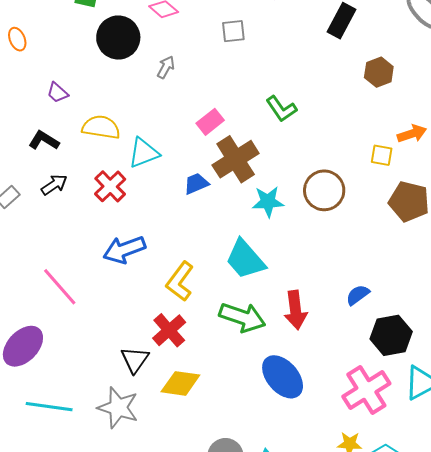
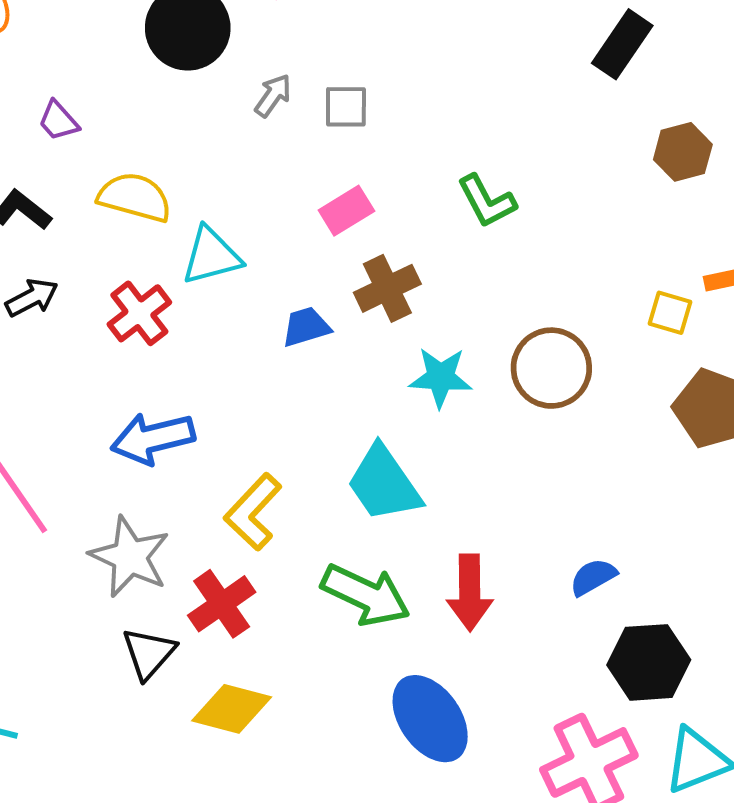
gray square: (233, 31) -> (346, 107), moved
brown cross: (236, 159) -> (387, 288), size x0.7
gray star: (118, 408) -> (130, 557), moved

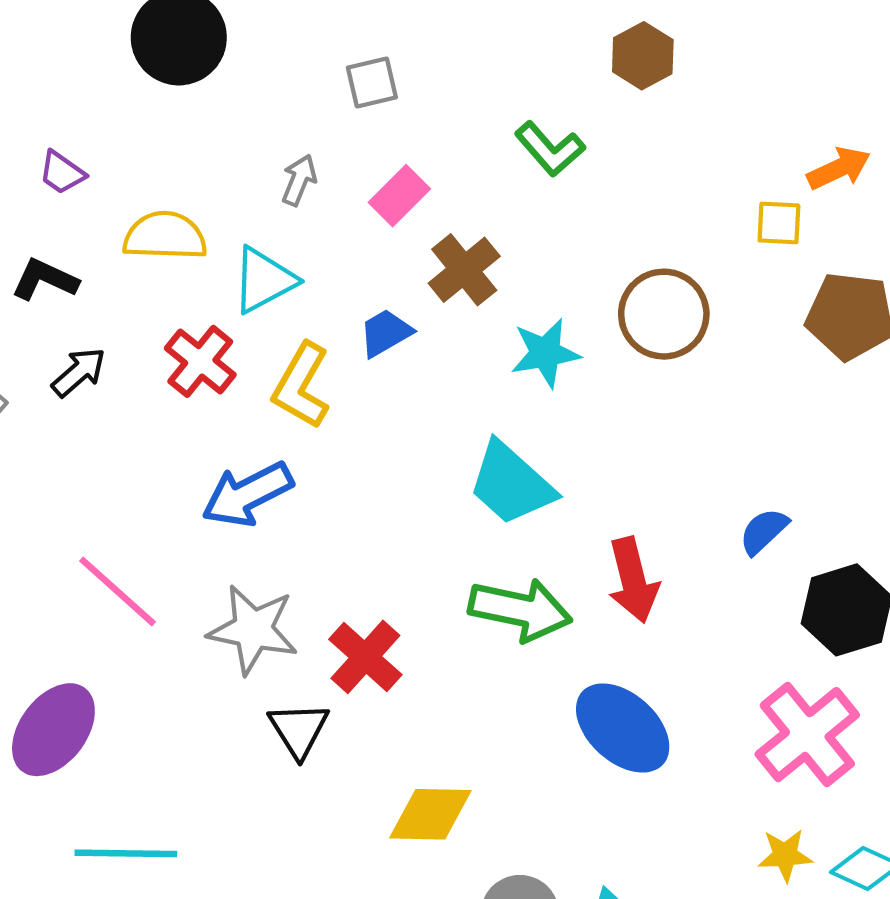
gray arrow: (273, 95) -> (299, 180), moved
brown hexagon: (683, 152) -> (643, 56), moved
yellow L-shape: (253, 512) -> (301, 386), moved
yellow diamond: (232, 709) -> (430, 814), moved

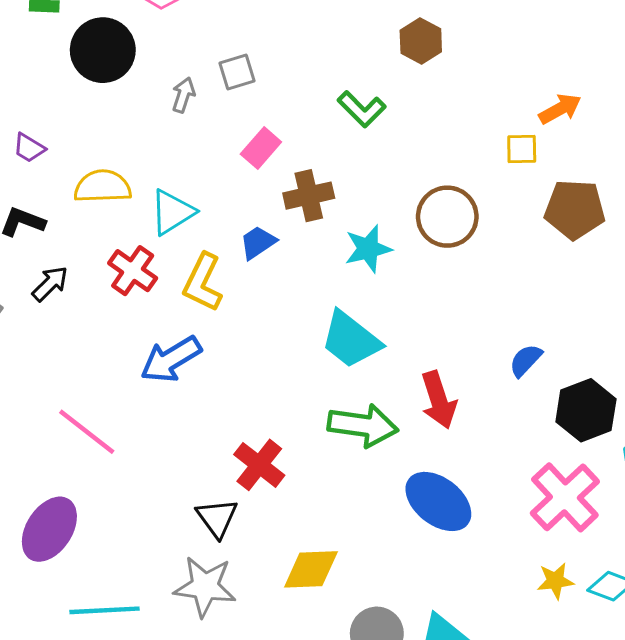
gray arrow: (299, 180) -> (183, 95), moved
brown cross: (464, 270) -> (309, 196), turned 30
gray star: (253, 630) -> (205, 587), moved

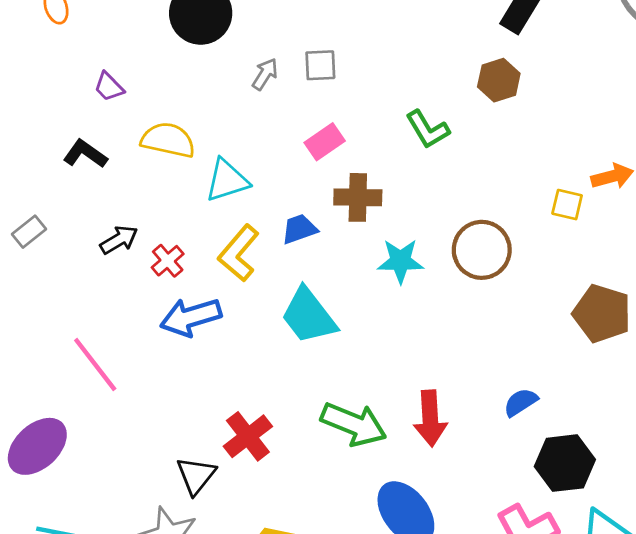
brown pentagon: (575, 209) -> (602, 314), moved
red cross: (133, 271) -> (168, 261), moved, size x0.7
black arrow: (50, 284) -> (119, 240), moved
cyan trapezoid: (351, 340) -> (309, 316), moved

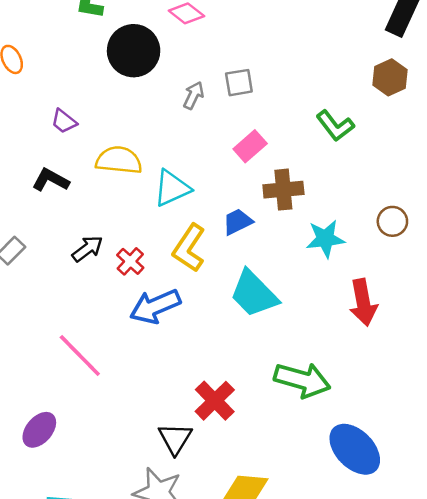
brown circle: (482, 250) -> (392, 221), size x0.6
red arrow: (430, 418) -> (363, 302), moved
purple ellipse: (37, 446) -> (39, 430), size x0.7

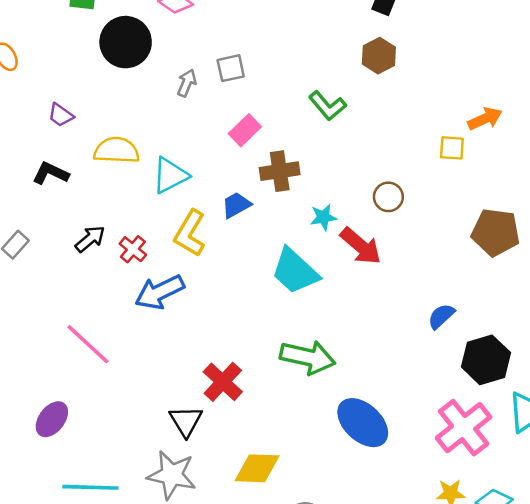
cyan star: (325, 239) -> (323, 217), size x0.7
cyan trapezoid: (254, 294) -> (295, 271), moved
red arrow: (363, 302) -> (361, 246), moved, turned -36

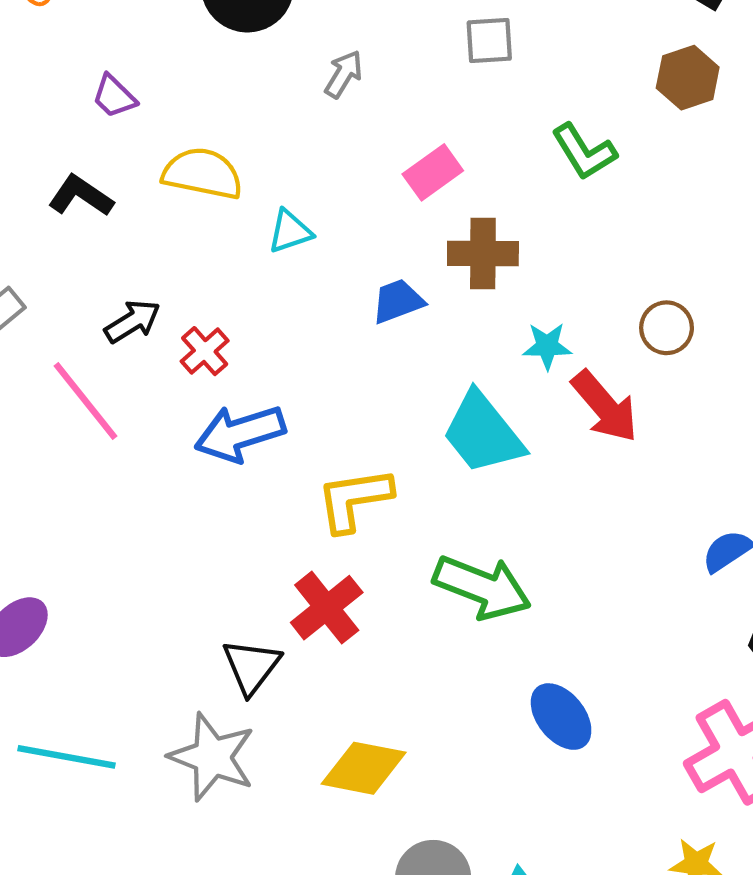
gray square: (231, 68) -> (489, 41), moved
cyan triangle: (170, 175) -> (290, 231), size x0.7
yellow L-shape: (190, 233) -> (354, 499), moved, turned 42
pink line: (88, 344) -> (85, 401), moved
blue ellipse: (363, 423) -> (561, 717), size x0.7

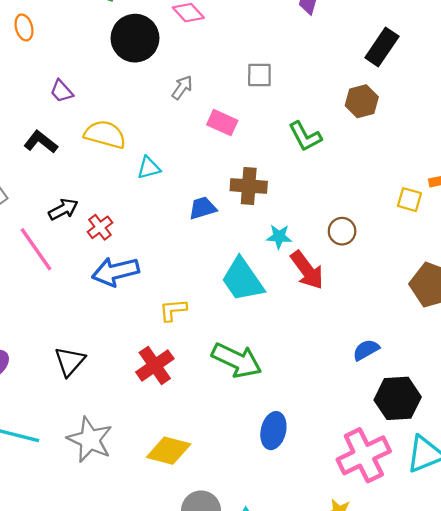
pink rectangle: (433, 172) -> (222, 123), moved, turned 56
yellow L-shape: (354, 499) -> (173, 310), size x0.7
black triangle: (251, 666) -> (70, 361), moved
blue ellipse: (561, 717) -> (273, 431), turned 48

